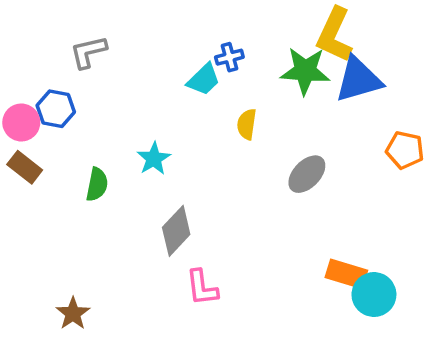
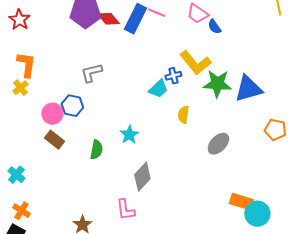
yellow L-shape: (334, 35) -> (195, 63), moved, turned -64
pink L-shape: (202, 288) -> (125, 210), moved

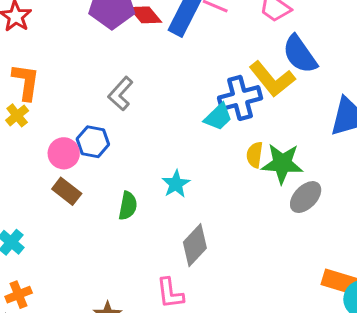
blue semicircle: (214, 27) -> (300, 54), moved, size x1.8
gray L-shape: (91, 73) -> (121, 94), turned -35
blue cross: (173, 76) -> (240, 98), size x1.8
green star: (217, 84) -> (282, 164), moved
orange cross: (21, 211) -> (19, 295), turned 36

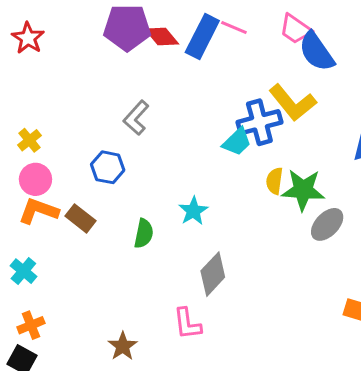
blue semicircle: (300, 54) -> (317, 52), moved
orange L-shape: (26, 82) -> (38, 211), moved, turned -78
pink circle: (64, 153) -> (35, 179), moved

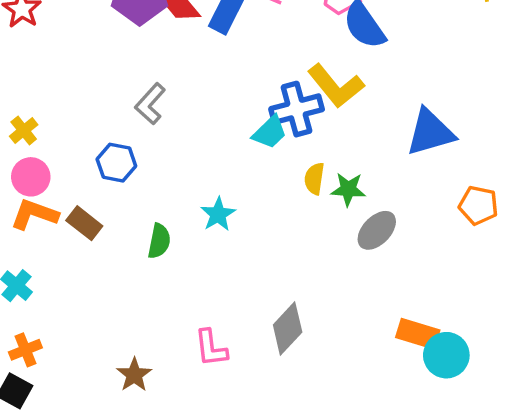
green star: (303, 190) -> (348, 189), size x0.7
gray diamond: (213, 274) -> (288, 328), moved

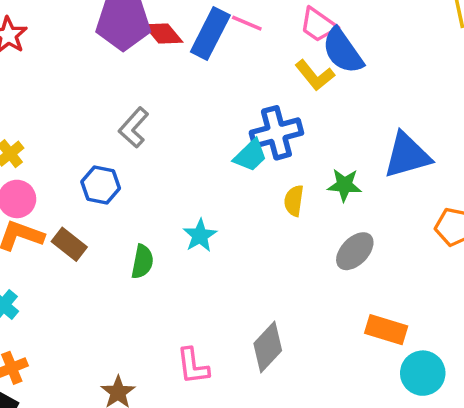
yellow L-shape: (336, 86) -> (315, 75), moved, size x0.7
green star: (348, 189) -> (344, 185), moved
orange rectangle: (418, 334) -> (386, 330), moved

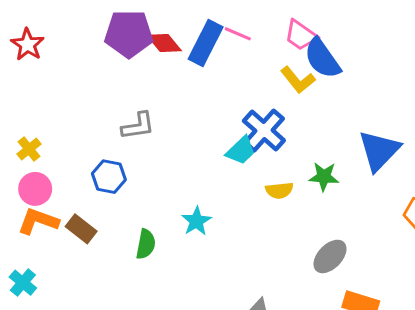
gray L-shape: (134, 128) -> (138, 126), turned -140
blue cross: (276, 133) -> (264, 131), turned -33
blue triangle: (407, 155) -> (379, 151), turned -30
yellow semicircle: (294, 201) -> (279, 190), turned -104
gray ellipse: (355, 251) -> (330, 256), moved

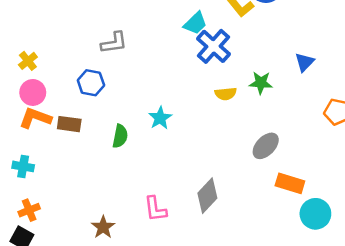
cyan trapezoid: (241, 151) -> (195, 23), moved
blue triangle: (379, 151) -> (305, 62), size x0.6
brown rectangle: (81, 229) -> (69, 124), turned -30
cyan cross: (23, 283) -> (23, 166), turned -30

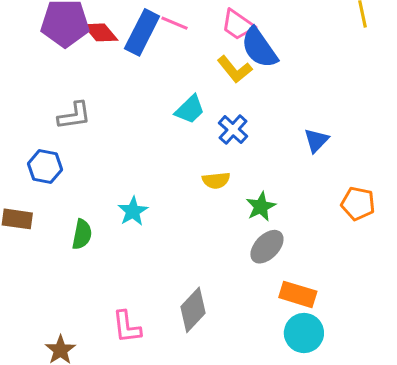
cyan trapezoid: (195, 23) -> (190, 109), moved
blue cross: (214, 46) -> (233, 130), moved, size x0.7
green star: (261, 83) -> (261, 207), moved, turned -30
cyan circle: (315, 214) -> (304, 333), moved

